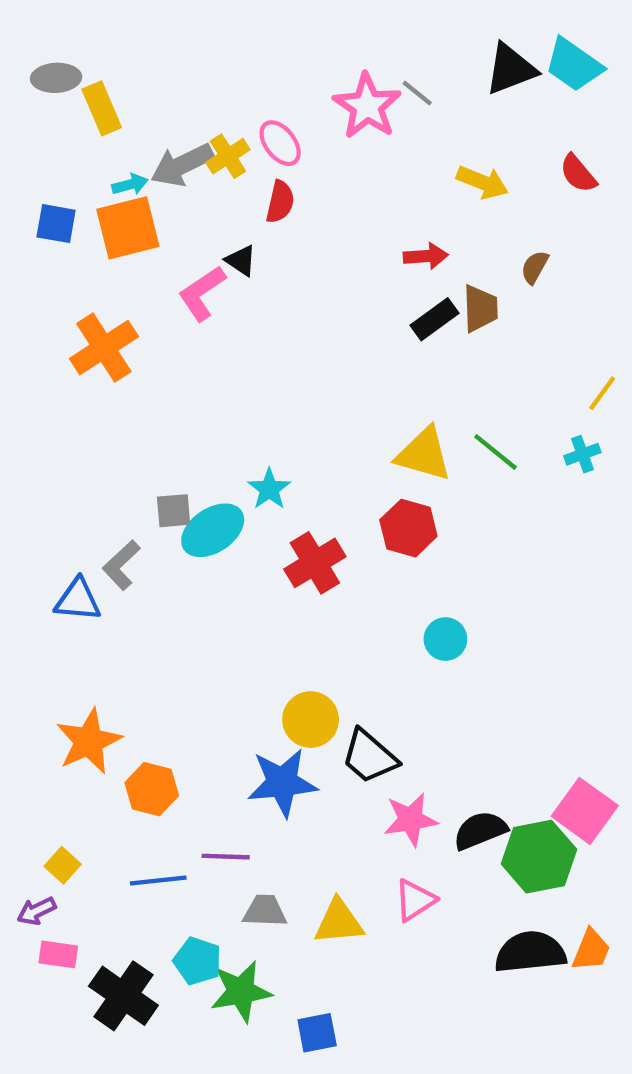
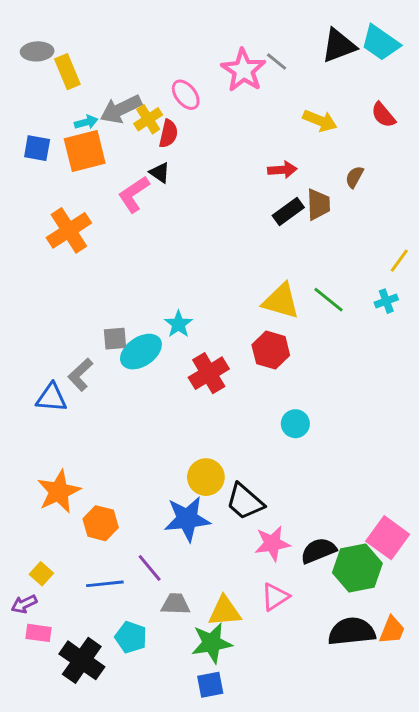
yellow cross: (228, 156) -> (148, 119), moved
red semicircle: (280, 202) -> (168, 134), moved
purple line: (226, 857) -> (150, 568), turned 48
green star: (241, 991) -> (212, 643), moved

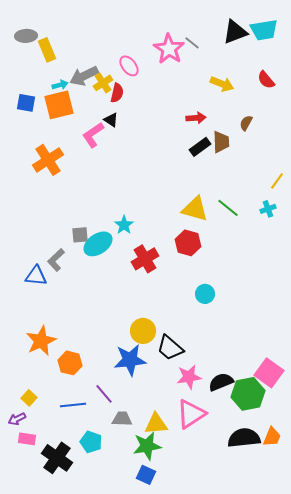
cyan trapezoid: (380, 43) -> (264, 30), turned -44
pink triangle: (275, 597) -> (191, 414), size x1.5
blue square: (210, 685) -> (146, 475), turned 36

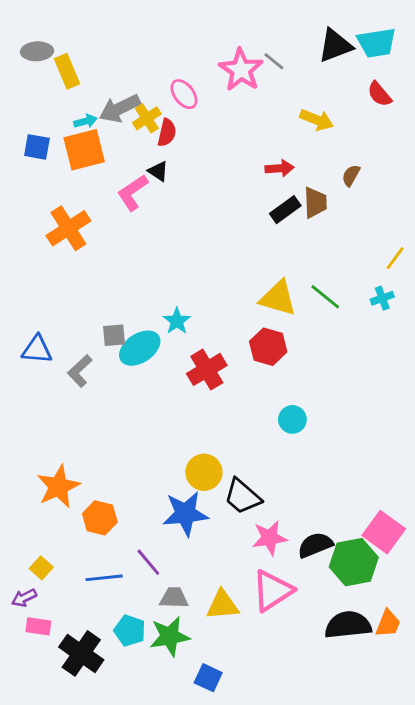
red semicircle: (266, 80) -> (379, 94), moved
blue triangle: (36, 276) -> (37, 350), moved
green star: (147, 446) -> (170, 636), moved

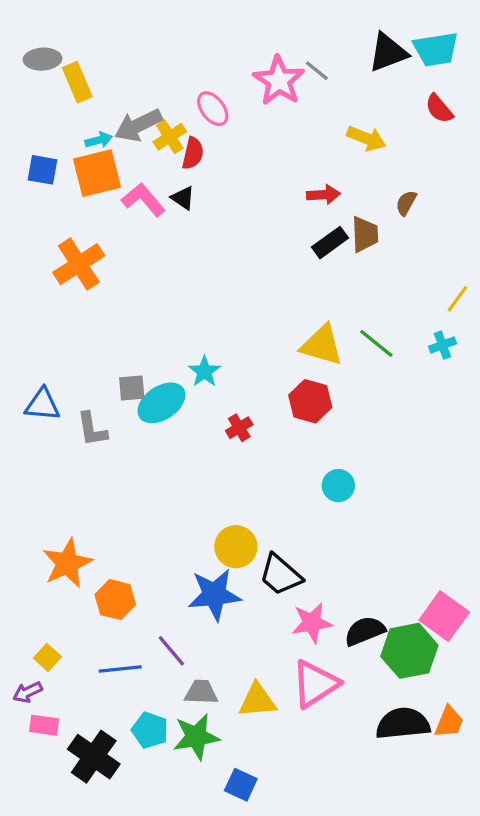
pink L-shape: (133, 193) -> (143, 200), moved, turned 84
red cross: (207, 369) -> (239, 428), size x0.6
gray L-shape: (80, 371) -> (92, 429), turned -56

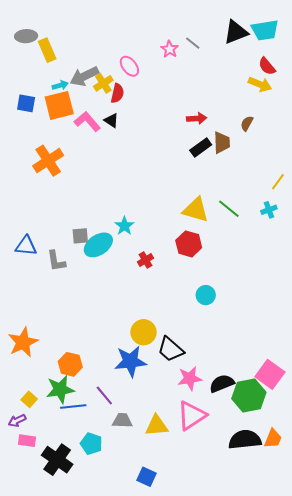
pink star: (279, 81) -> (170, 49), size x0.6
yellow arrow: (366, 138) -> (260, 84), moved
orange star: (67, 563) -> (23, 342), moved
green star: (196, 737) -> (60, 389), moved

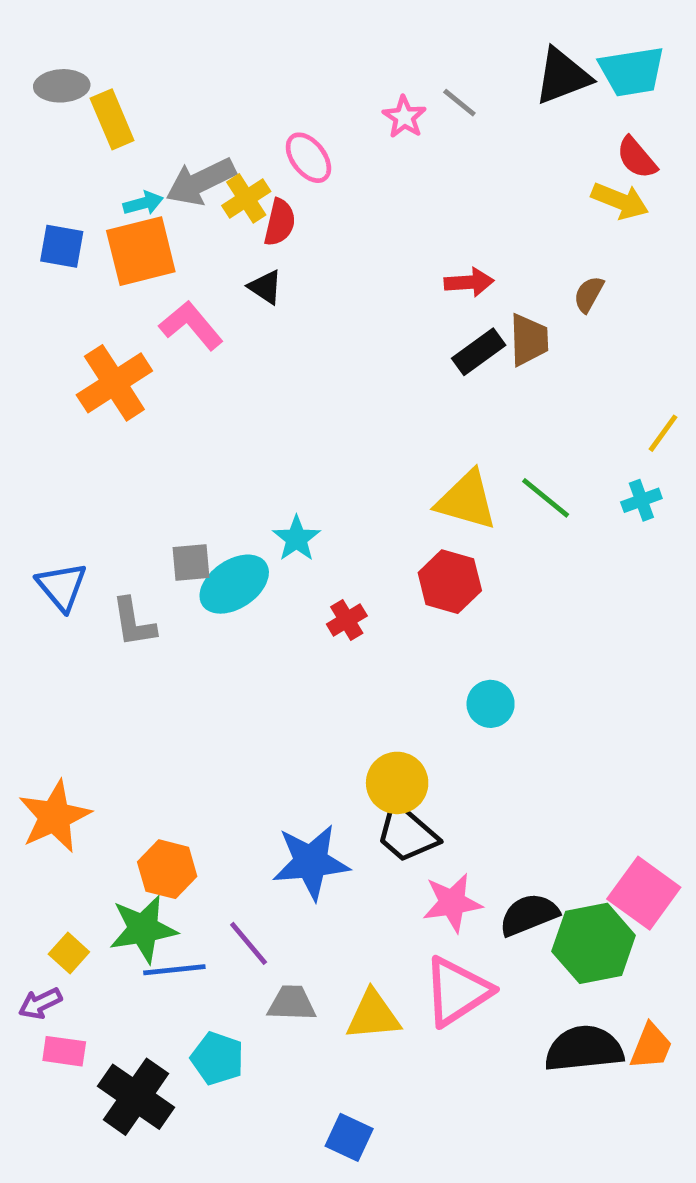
pink L-shape: (87, 121) -> (191, 325), moved
blue triangle: (26, 246) -> (62, 586), turned 45
yellow circle: (143, 332) -> (397, 783), moved

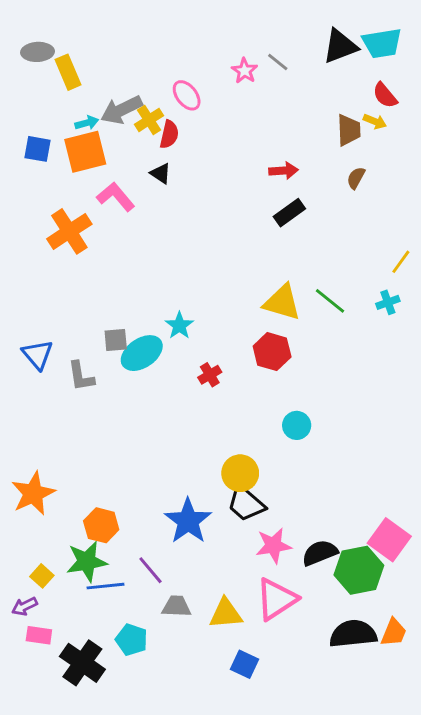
yellow arrow: (620, 201) -> (375, 121), size x0.7
brown trapezoid: (529, 340) -> (349, 130), moved
blue star: (311, 862) -> (188, 521), turned -30
blue square: (349, 1137) -> (245, 664), moved

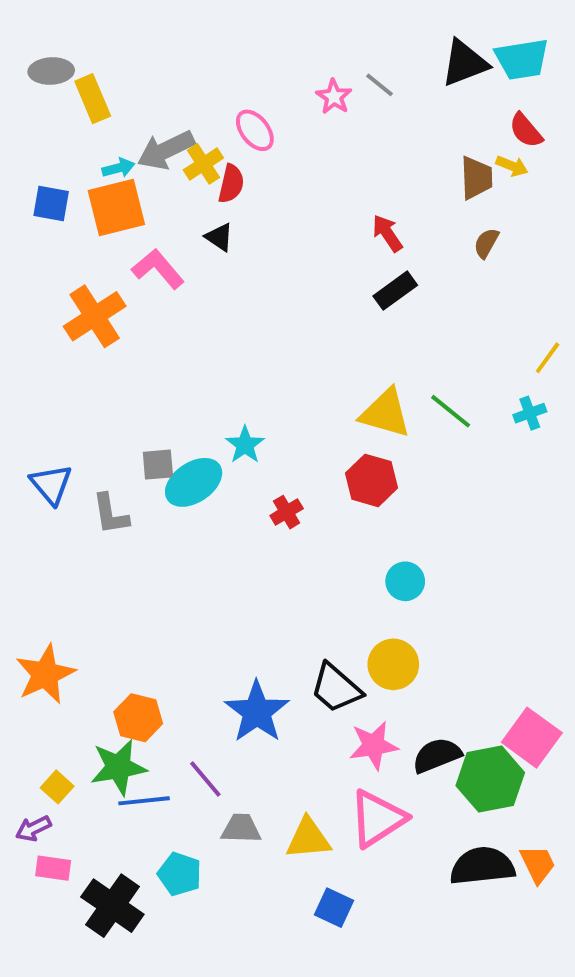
red arrow: (284, 171) -> (387, 233), turned -120
yellow circle: (240, 473) -> (393, 664), moved
orange trapezoid: (394, 632) -> (538, 864), turned -48

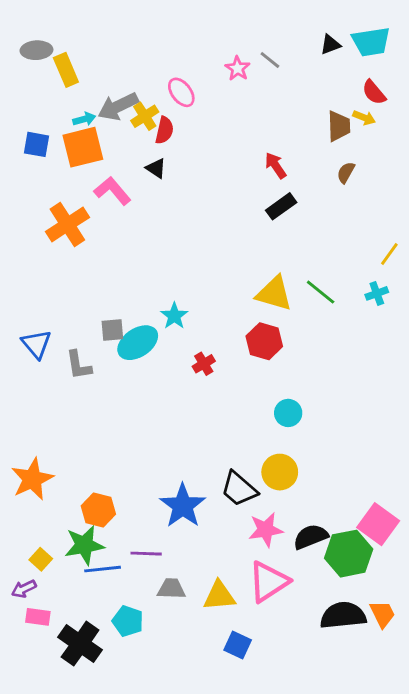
black triangle: (465, 63) -> (330, 45), size x0.6
purple line: (205, 779) -> (146, 554), turned -48

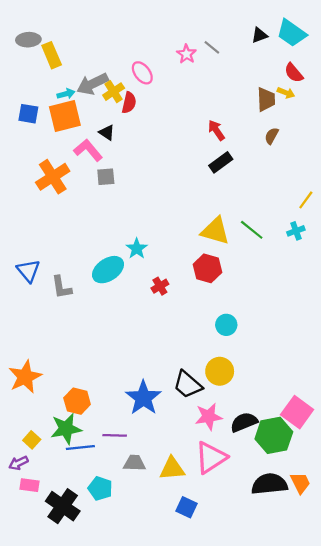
cyan trapezoid: (371, 42) -> (291, 33), turned 44
black triangle: (156, 168) -> (107, 133), moved
gray square: (112, 330) -> (106, 177), moved

